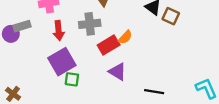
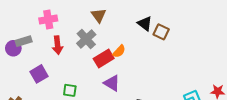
gray cross: (90, 24) -> (86, 39), turned -36
purple square: (62, 62) -> (39, 74), moved, size x0.7

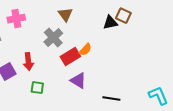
black triangle: (145, 24) -> (110, 23), turned -49
brown square: (161, 32) -> (123, 16), moved
red arrow: (57, 45) -> (28, 62), moved

